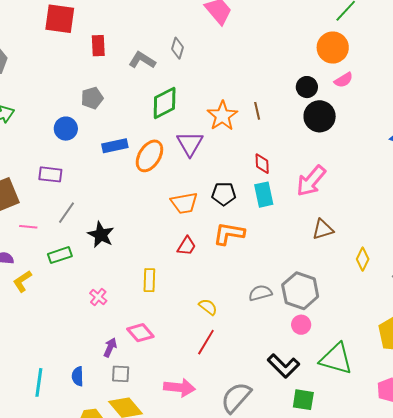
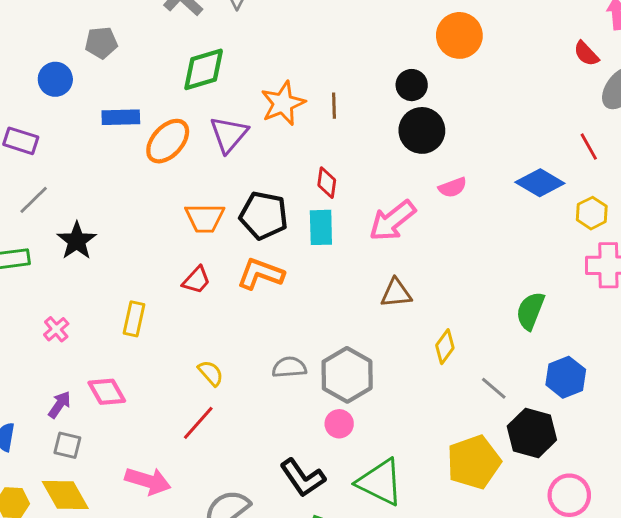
pink semicircle: (344, 80) -> (453, 187), moved
black pentagon: (224, 194) -> (264, 215), size x1.4

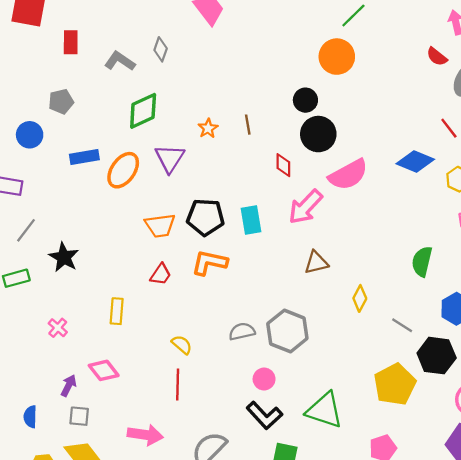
orange star: (283, 103) -> (208, 128), size x0.6
red diamond: (327, 183) -> (283, 165), moved
pink semicircle: (453, 187) -> (348, 175), size x1.8
red line: (198, 423) -> (178, 384), turned -32
pink circle: (339, 424) -> (264, 379), moved

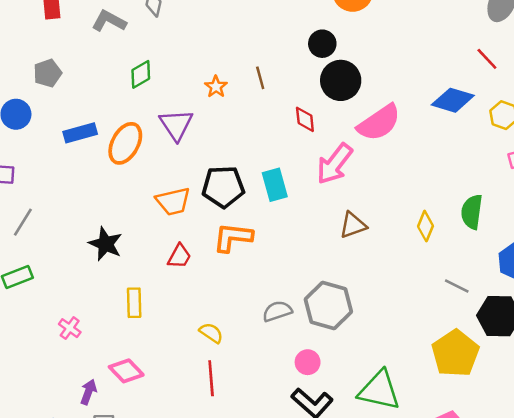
green diamond: (143, 111) -> (141, 74), size x0.7
black star: (64, 257) -> (105, 244), moved
yellow diamond: (360, 298) -> (426, 226), moved

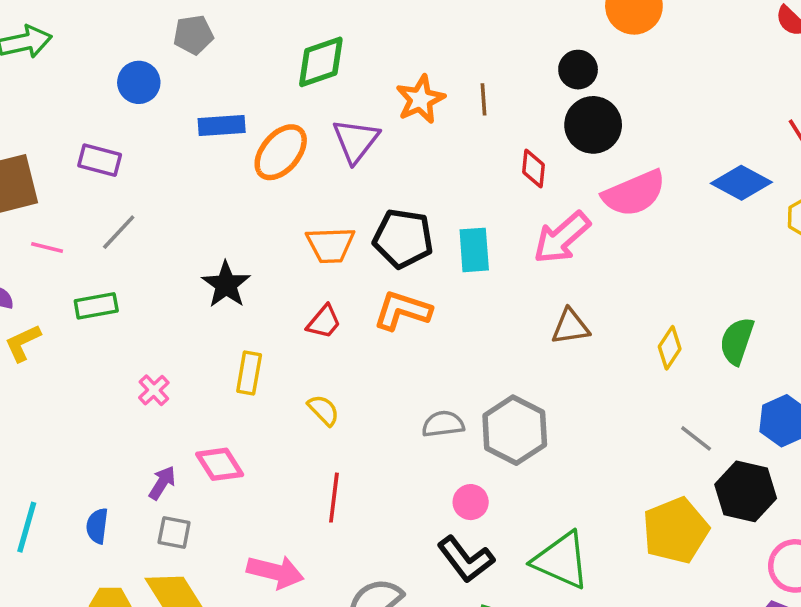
green diamond: (141, 74) -> (321, 62), size x1.4
orange star: (216, 87) -> (420, 99), size x1.5
yellow semicircle: (211, 333) -> (323, 410), moved

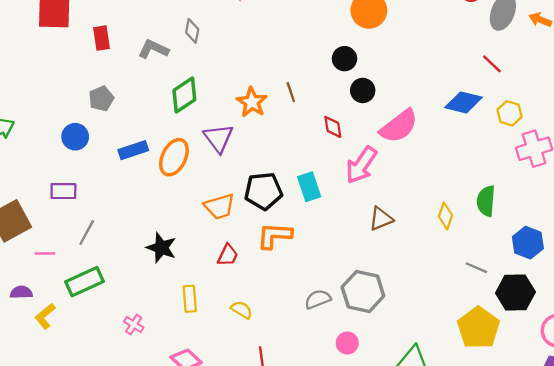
black circle: (593, 125) -> (363, 90), size x0.7
green rectangle: (96, 306) -> (85, 282), size x1.4

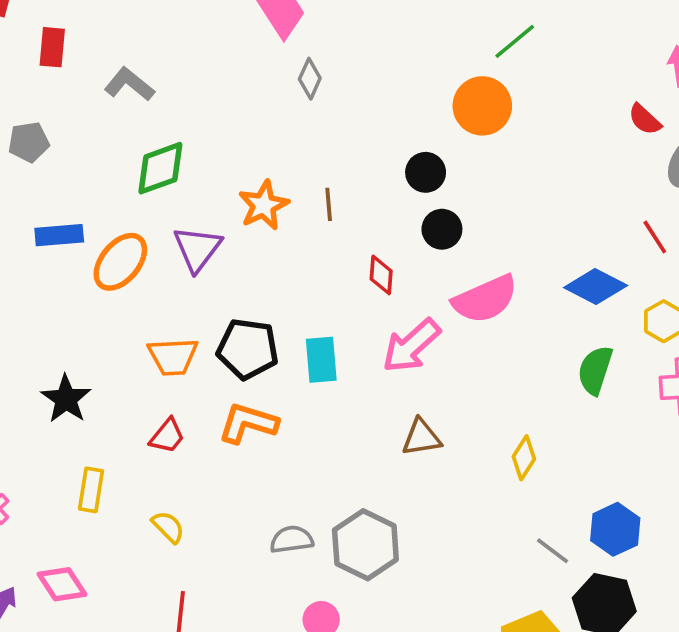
gray diamond: (192, 31) -> (310, 79), moved
green semicircle: (486, 201) -> (595, 370), moved
blue hexagon: (528, 243) -> (615, 529), moved

